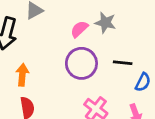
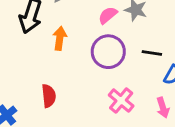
orange arrow: (22, 75) -> (60, 38), moved

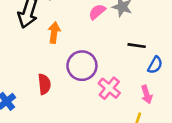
purple circle: (108, 52) -> (82, 66), moved

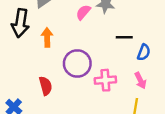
pink cross: (109, 88) -> (105, 80), turned -35

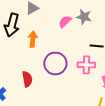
pink cross: (105, 80) -> (86, 65), moved

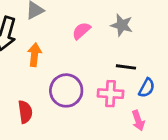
gray star: (84, 17) -> (122, 25), moved

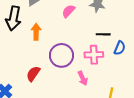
red semicircle: (25, 112) -> (33, 74), turned -133
pink arrow: (138, 121) -> (83, 78), moved

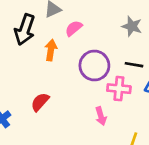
pink semicircle: (68, 11) -> (74, 28), moved
purple circle: (61, 55) -> (94, 66), moved

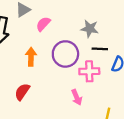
gray star: (132, 26) -> (90, 29), moved
orange arrow: (51, 50) -> (31, 57), moved

